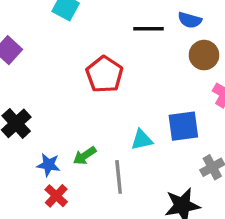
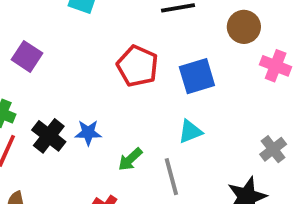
blue square: (183, 126) -> (197, 76), moved
blue star: (48, 165) -> (88, 133), moved

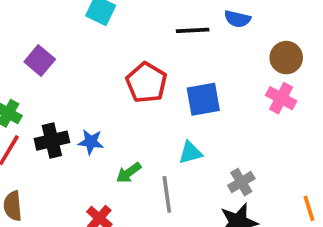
brown circle: (244, 27) -> (286, 58), moved
black cross: (49, 136) -> (52, 141), turned 32
gray cross: (273, 149) -> (241, 182), moved

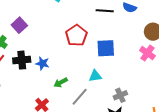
purple square: (40, 61) -> (19, 25), moved
gray line: (167, 194) -> (80, 97), turned 42

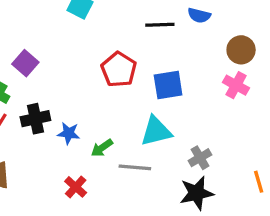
blue star: (42, 63) -> (69, 133), moved
cyan triangle: (95, 76) -> (156, 131), size x1.5
gray line: (80, 97) -> (135, 167), turned 60

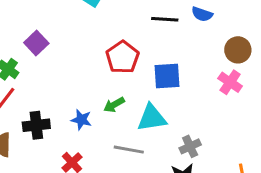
black cross: (35, 119) -> (36, 125), moved
blue star: (69, 133) -> (81, 120), moved
green arrow: (102, 148) -> (114, 105), moved

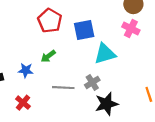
cyan triangle: (152, 118) -> (105, 54), moved
gray cross: (190, 146) -> (92, 82), moved

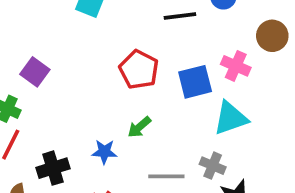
pink cross: (131, 28) -> (236, 66), moved
gray cross: (92, 82) -> (213, 166), turned -32

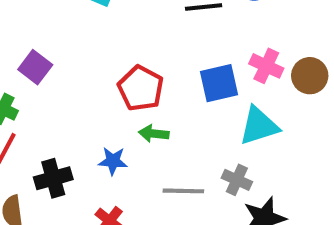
brown circle: (272, 36) -> (310, 76), moved
red pentagon: (139, 70) -> (141, 88), moved
green arrow: (139, 127) -> (154, 134), turned 45

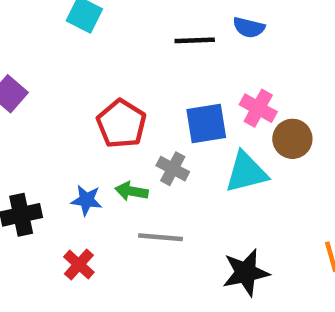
brown circle: (310, 76) -> (292, 139), moved
green arrow: (154, 134) -> (132, 191), moved
gray cross: (237, 180) -> (173, 169), moved

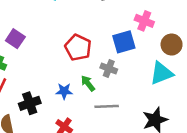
pink cross: (258, 108) -> (144, 21), moved
cyan triangle: (246, 172) -> (161, 73), moved
green arrow: (132, 191) -> (88, 83), turned 49

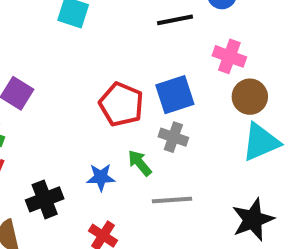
blue square: (124, 42) -> (175, 95), moved
brown circle: (172, 45) -> (250, 97), moved

